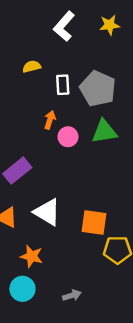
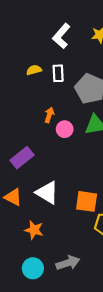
white rectangle: (63, 85) -> (58, 73), moved
cyan circle: (22, 289) -> (33, 268), moved
gray arrow: (72, 295) -> (68, 263), size x1.5

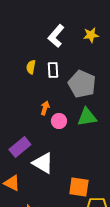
yellow semicircle: (34, 70) -> (31, 67), turned -64
white triangle: (47, 193) -> (43, 163), moved

